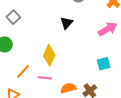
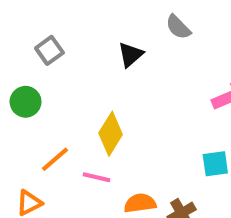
black triangle: (66, 23) -> (131, 55), moved

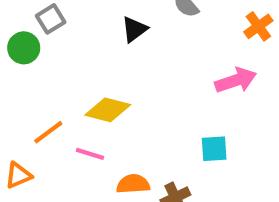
green circle: (26, 102) -> (24, 48), moved
yellow diamond: (111, 134) -> (108, 110), turned 69

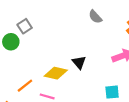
black triangle: (134, 29) -> (79, 62), moved, turned -32

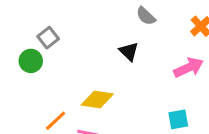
black triangle: (79, 62) -> (129, 51), moved

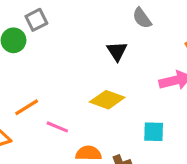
yellow diamond: (97, 100) -> (107, 100), moved

